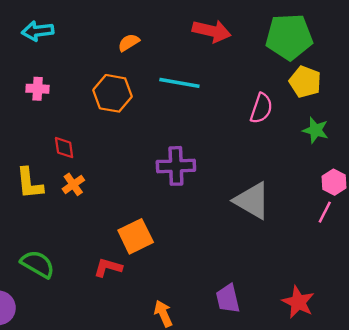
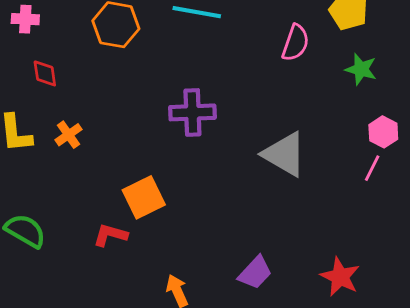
red diamond: (64, 148) -> (45, 73), moved
purple trapezoid: (228, 299) -> (255, 273), turned -124

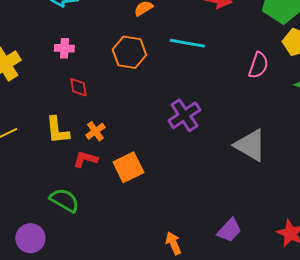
purple cross: (192, 112) -> (184, 115), turned -32
orange square: (144, 197) -> (128, 167), moved
red L-shape: (110, 235) -> (85, 159), moved

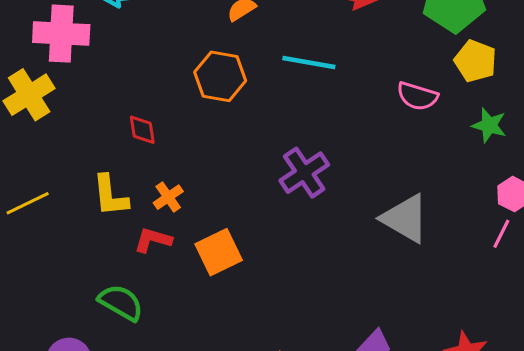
pink cross: (64, 48) -> (61, 34), moved, size x1.8
pink semicircle: (258, 65) -> (417, 96), turned 88

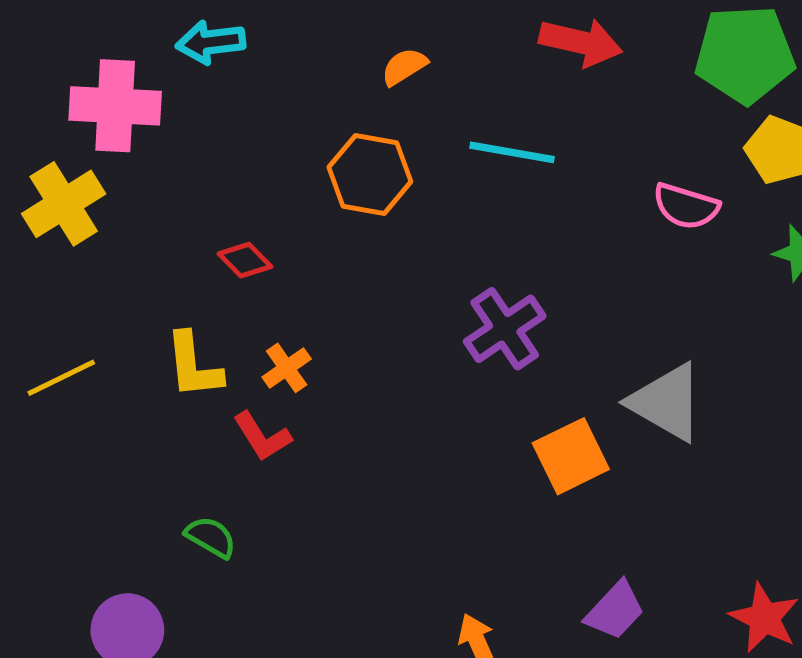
red diamond: (142, 130) -> (245, 260), turned -36
red L-shape: (153, 240) -> (262, 437), turned -138
orange square: (219, 252) -> (571, 456), moved
green semicircle: (121, 303) -> (211, 537), size x0.7

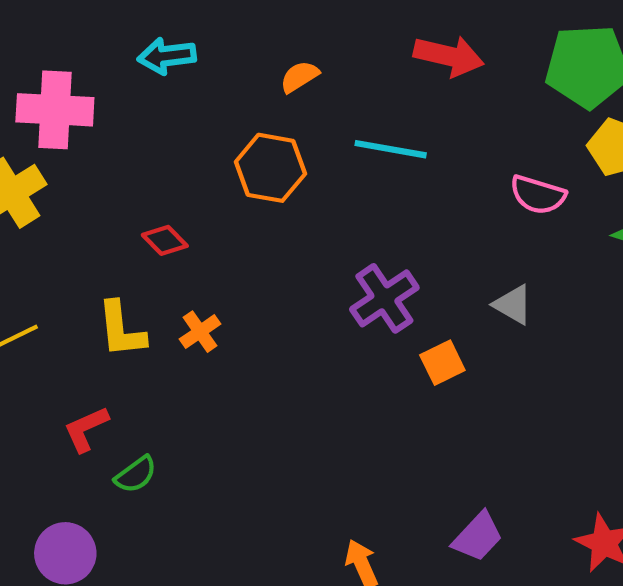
cyan arrow: (211, 42) -> (167, 56), moved
gray triangle: (666, 402) -> (513, 305), moved, size x0.6
red L-shape: (262, 437) -> (86, 429), moved, turned 98
orange square: (571, 456) -> (442, 363), moved, size x0.7
green semicircle: (211, 537) -> (136, 475), turned 114

